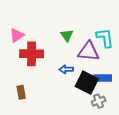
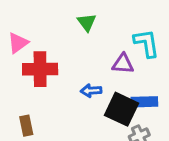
green triangle: (67, 35) -> (87, 22), moved
purple triangle: (89, 51) -> (123, 64), size x0.7

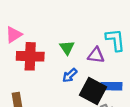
green triangle: (87, 22) -> (67, 48), moved
blue arrow: (91, 91) -> (70, 75), turned -42

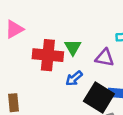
red cross: (30, 56) -> (48, 55), moved

